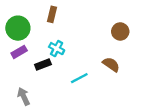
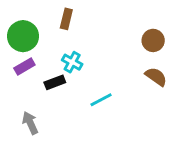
brown semicircle: (111, 64) -> (156, 77), moved

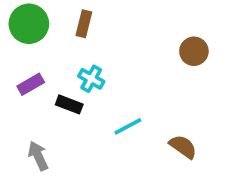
green circle: (23, 36) -> (29, 24), moved
brown semicircle: (156, 77) -> (183, 147), moved
black rectangle: (55, 82) -> (69, 104), turned 42

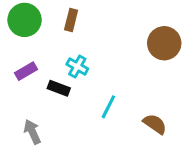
brown circle: (194, 51) -> (164, 43), size x1.4
cyan line: (128, 126) -> (108, 107), turned -35

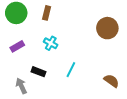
black rectangle: (59, 88) -> (38, 72), moved
brown semicircle: (155, 124) -> (111, 81), moved

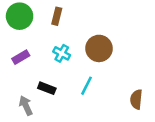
brown circle: (107, 28) -> (99, 48), moved
brown semicircle: (111, 81) -> (136, 99), turned -119

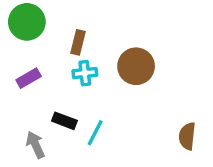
brown rectangle: (57, 16) -> (78, 42), moved
cyan cross: (62, 53) -> (85, 73), turned -35
cyan line: (87, 86) -> (95, 133), moved

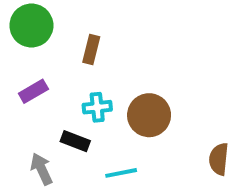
brown circle: (136, 66) -> (149, 115), moved
cyan cross: (85, 73) -> (97, 107), moved
cyan line: (95, 133) -> (121, 173), moved, turned 52

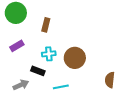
gray arrow: (41, 169) -> (21, 85), turned 91

